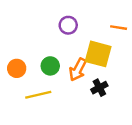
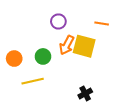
orange arrow: (78, 70) -> (67, 45), moved
black cross: (99, 88) -> (85, 93), moved

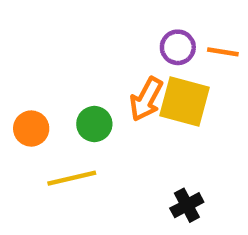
purple circle: (58, 21) -> (178, 47), moved

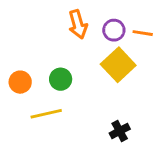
orange arrow: (146, 99) -> (78, 24), moved, turned -44
yellow square: (185, 101) -> (118, 65), turned 32

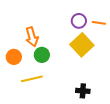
orange arrow: (78, 24) -> (32, 37), moved
black cross: (120, 131) -> (83, 91), turned 32

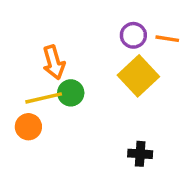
orange circle: (14, 57) -> (28, 127), moved
yellow line: (32, 79) -> (44, 98), moved

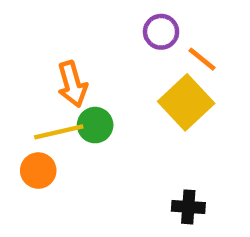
purple circle: (133, 35) -> (161, 32), moved
orange line: (167, 39) -> (202, 59), moved, turned 30

